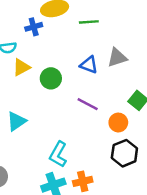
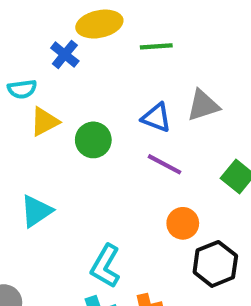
blue cross: (34, 27) -> (65, 55), turned -35
purple line: (88, 104) -> (164, 164), moved
orange circle: (118, 123) -> (183, 223), moved

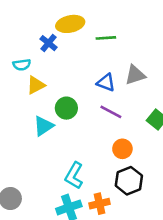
green circle: (93, 140) -> (66, 108), moved
cyan triangle: (36, 211) -> (43, 126), moved
black hexagon: (215, 264) -> (129, 181), moved

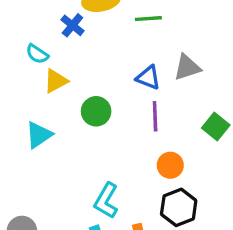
cyan semicircle: (22, 65) -> (37, 54), turned 42
purple line: (111, 112) -> (155, 116), turned 60
cyan triangle: (43, 126) -> (39, 135), moved

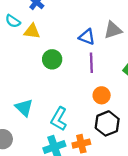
yellow triangle: (56, 81) -> (32, 31), moved, turned 36
cyan triangle: (39, 135) -> (24, 108), moved, turned -42

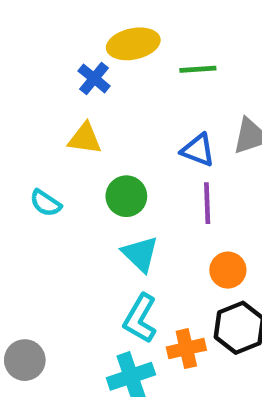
cyan semicircle: (13, 21) -> (46, 203), moved
cyan triangle: (24, 108) -> (140, 254), moved
orange cross: (81, 144) -> (186, 349), moved

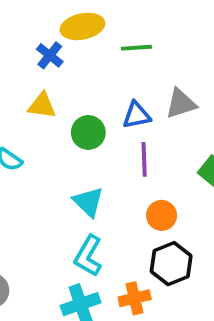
blue triangle: (198, 150) -> (136, 115), turned -32
green circle: (126, 196) -> (88, 132), moved
orange cross: (186, 349) -> (135, 298), moved

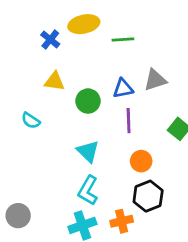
blue cross: (50, 55) -> (50, 40), moved

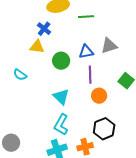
blue cross: (50, 40) -> (44, 29), moved
orange circle: (141, 161) -> (99, 96), moved

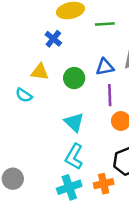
yellow triangle: (37, 47) -> (40, 72), moved

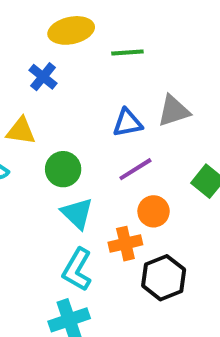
green circle: (74, 78) -> (63, 169), moved
purple line: (110, 95) -> (135, 169), turned 60
orange cross: (104, 184) -> (125, 244), moved

